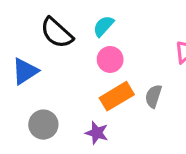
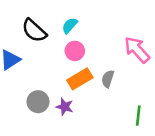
gray circle: (43, 125) -> (38, 102), moved

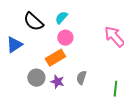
orange rectangle: (80, 79) -> (55, 58), moved
gray semicircle: (108, 79) -> (81, 78), moved

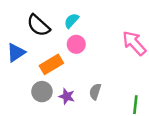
orange rectangle: (55, 58) -> (51, 64), moved

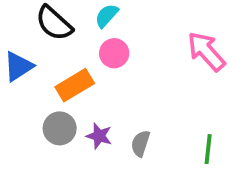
gray semicircle: (95, 92) -> (140, 143), moved

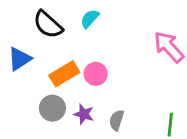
pink circle: (114, 53) -> (96, 74), moved

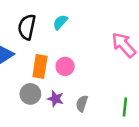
black semicircle: (48, 25) -> (27, 27), turned 60
orange rectangle: (64, 74) -> (40, 66), turned -50

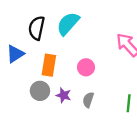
cyan semicircle: (60, 22) -> (68, 24), size x1.6
pink circle: (65, 66) -> (86, 67), moved

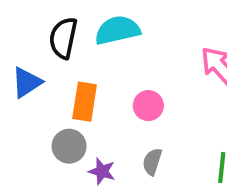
cyan semicircle: (68, 24) -> (117, 30), turned 35
purple star: (64, 95) -> (102, 171), moved

